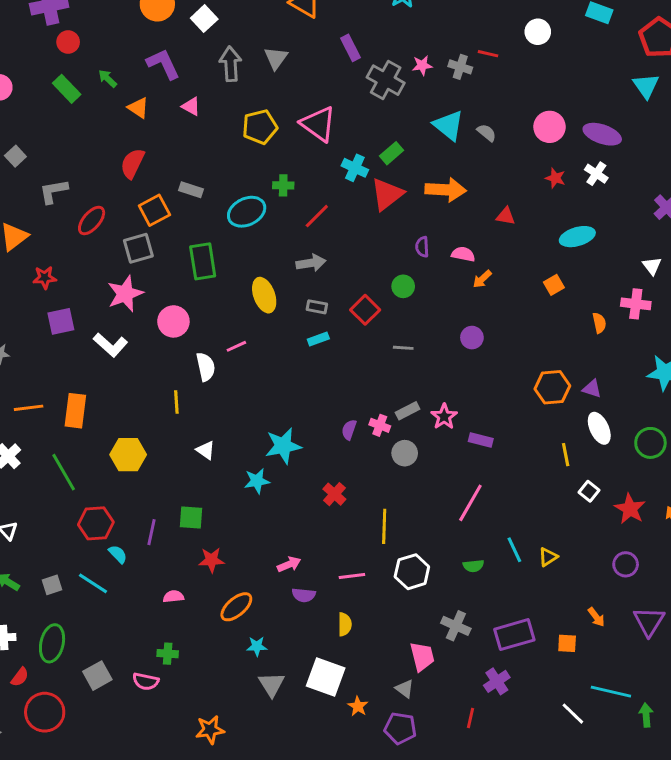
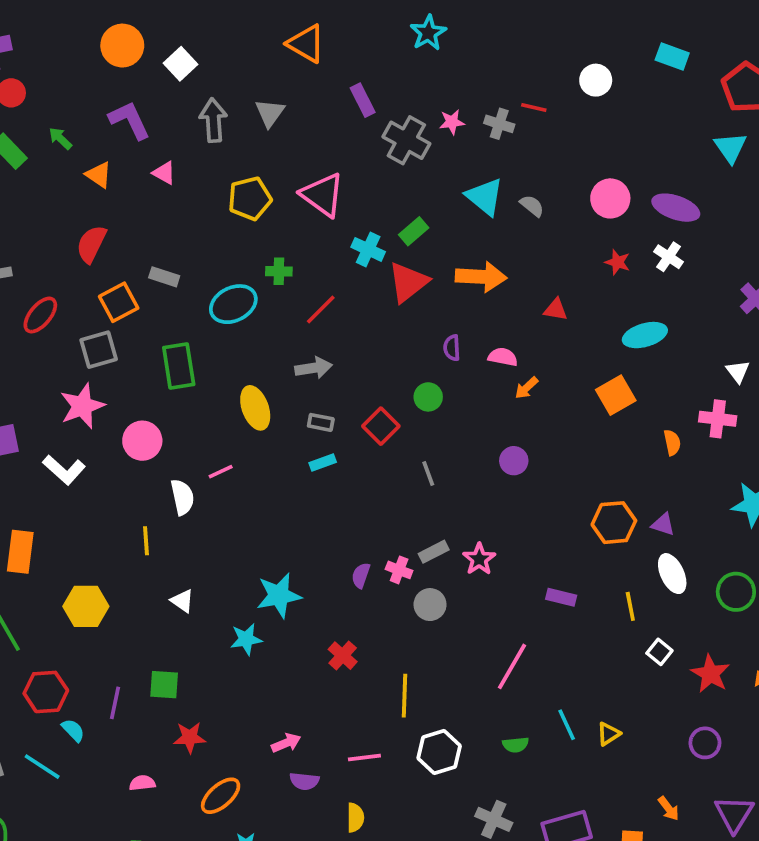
orange square: (554, 285) -> (616, 395), size x1.5
gray line: (403, 348) -> (428, 473), turned 66
purple rectangle: (481, 440) -> (561, 597), moved

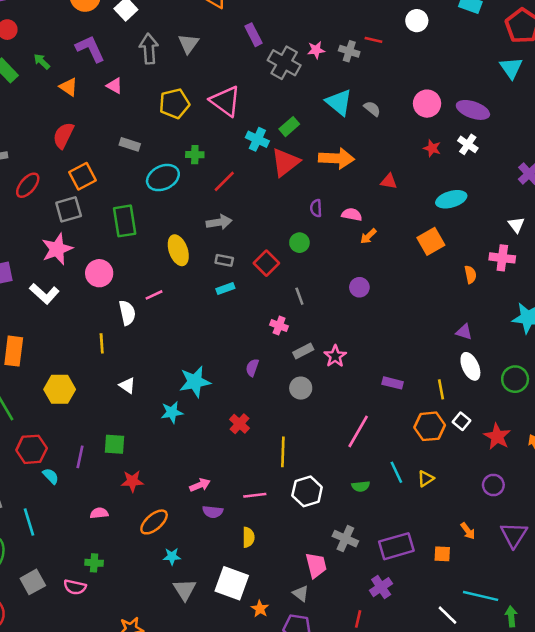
gray rectangle: (164, 277) -> (130, 144), moved
orange hexagon: (614, 523) -> (430, 426), moved
pink cross: (399, 570) -> (279, 326), moved
cyan line: (42, 767) -> (29, 522), moved, turned 40

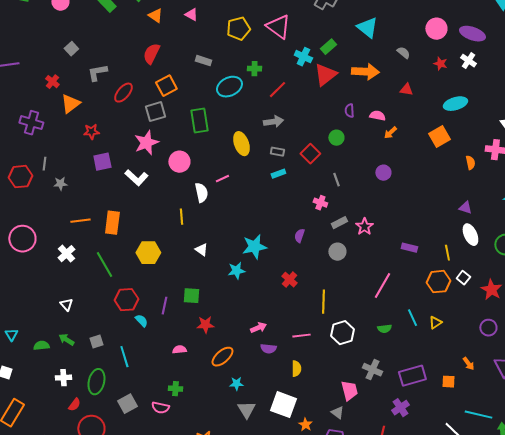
gray semicircle: (372, 109) -> (403, 53), moved

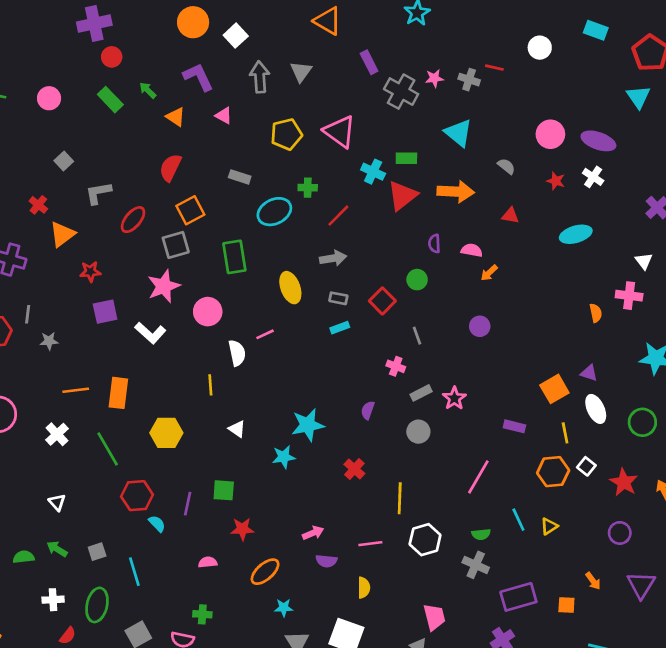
green rectangle: (328, 47) -> (406, 158), turned 42
orange square: (439, 137) -> (554, 389), moved
gray cross: (372, 370) -> (476, 565), moved

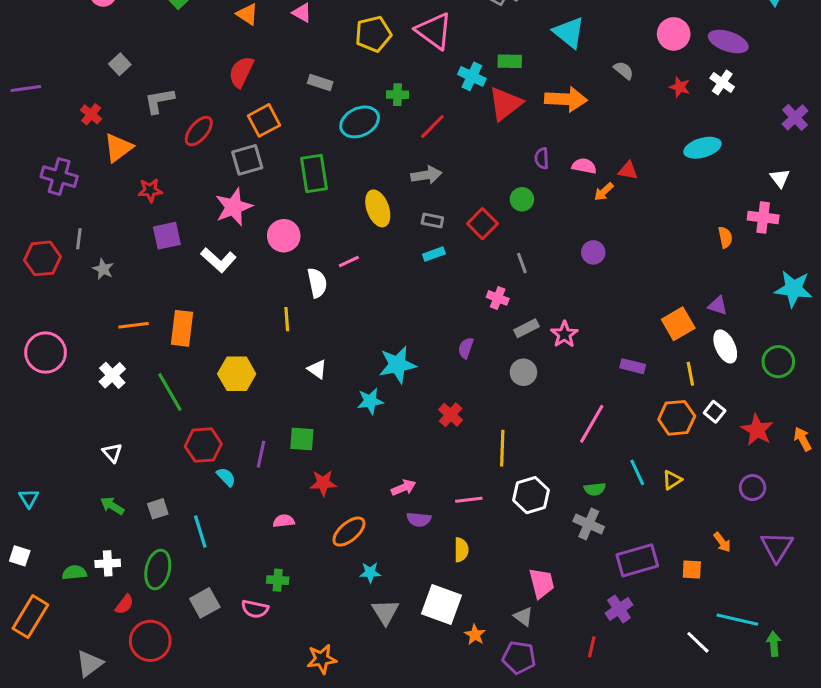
red triangle: (510, 216) -> (628, 170), moved
gray star: (49, 341) -> (103, 269), turned 30
green semicircle: (24, 557) -> (74, 573), moved

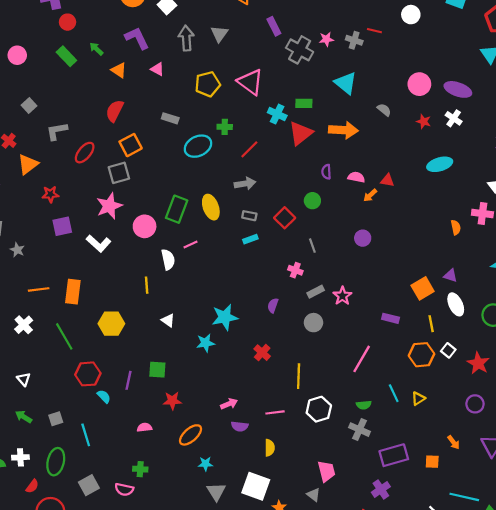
green rectangle: (314, 174) -> (177, 209), moved, turned 30

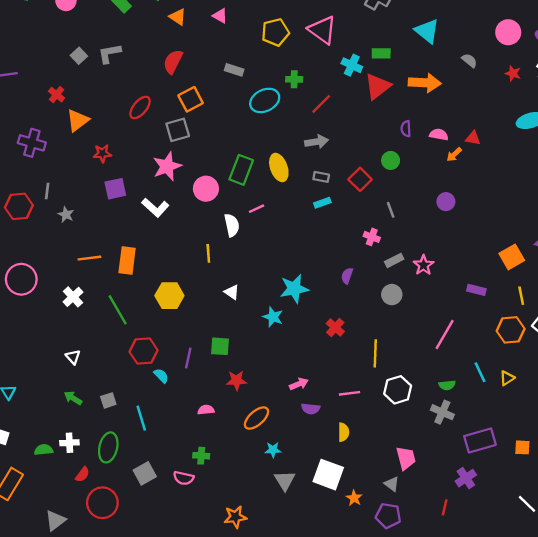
gray L-shape: (57, 131) -> (109, 53), moved
cyan star: (205, 343) -> (273, 317), turned 30

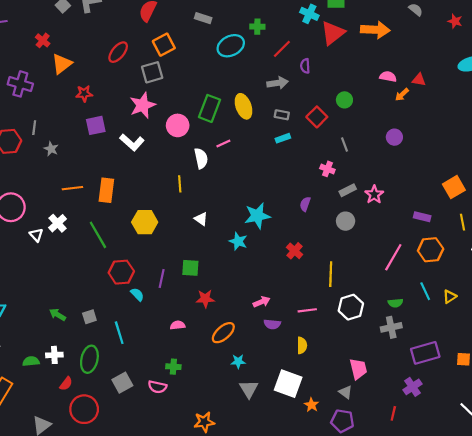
purple semicircle: (406, 129) -> (305, 66), moved
orange hexagon: (511, 330) -> (431, 250), moved
white triangle: (73, 357) -> (36, 235), moved
gray cross: (442, 412) -> (391, 327), turned -36

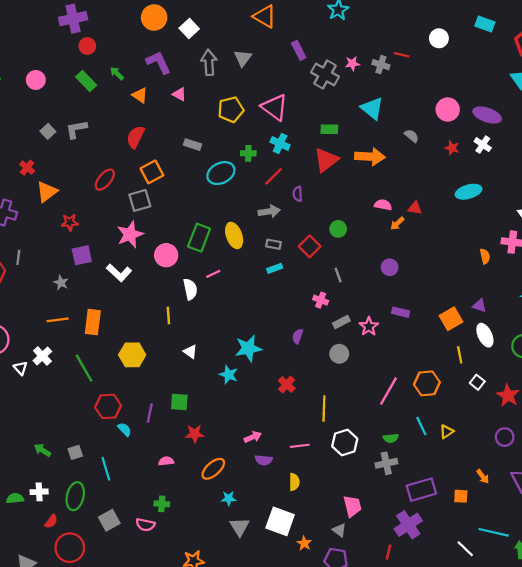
cyan cross: (309, 14) -> (280, 143), moved
gray star: (51, 149) -> (61, 283), moved
purple rectangle: (422, 217) -> (401, 312), moved
purple cross: (412, 387) -> (408, 525), size x1.4

